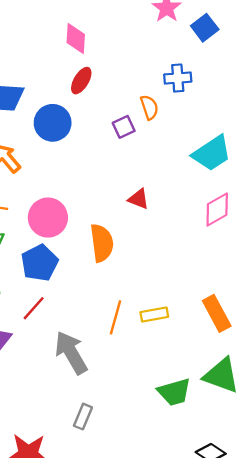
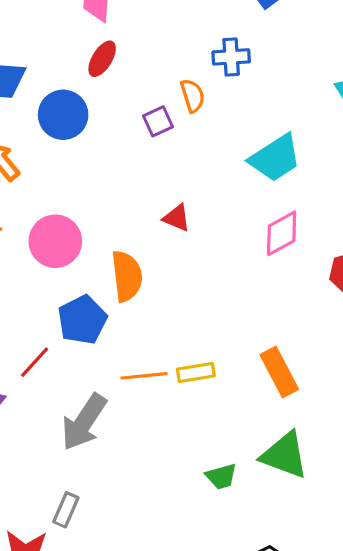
blue pentagon: (40, 263) -> (82, 320), moved
orange line: (116, 317) -> (144, 376), turned 68
gray arrow: (71, 353) -> (84, 422), turned -117
green trapezoid: (174, 392) -> (221, 476), size x0.7
gray rectangle: (83, 417) -> (66, 510), moved

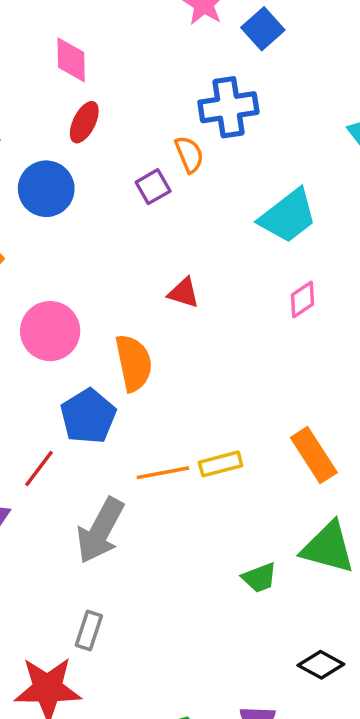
blue cross: (231, 57) -> (228, 107), size x1.4
pink diamond: (282, 233) -> (303, 300), size x0.7

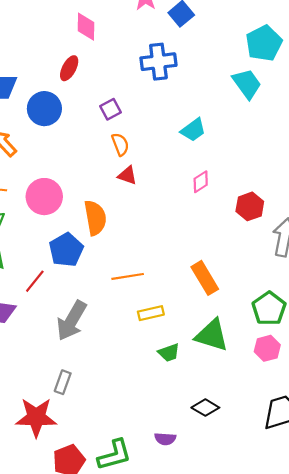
pink diamond: (71, 60) -> (86, 27), moved
orange semicircle: (189, 154) -> (120, 144), moved
cyan trapezoid: (288, 216) -> (193, 130), size x0.7
yellow rectangle: (221, 464) -> (151, 313), moved
orange line: (163, 473) -> (128, 276), moved

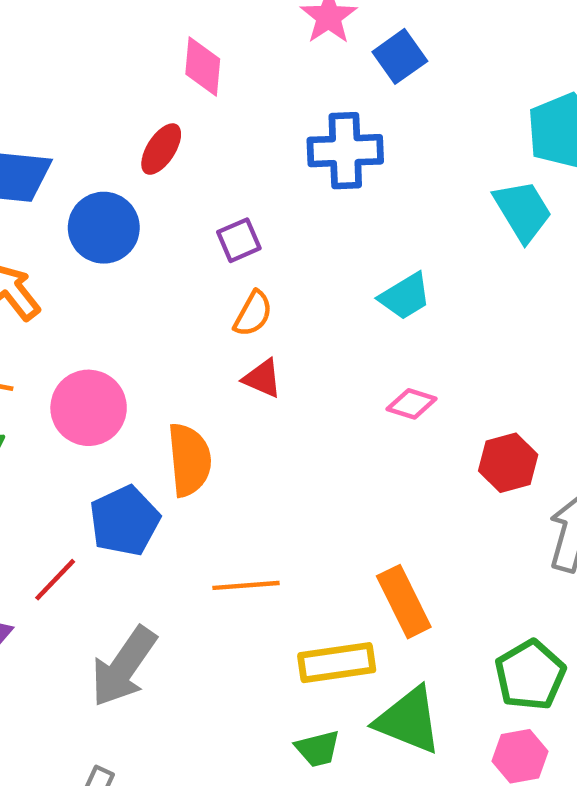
orange semicircle: (120, 144) -> (253, 314), turned 45
pink diamond: (201, 182) -> (412, 404), turned 45
yellow rectangle: (151, 313) -> (337, 663), moved, size x1.4

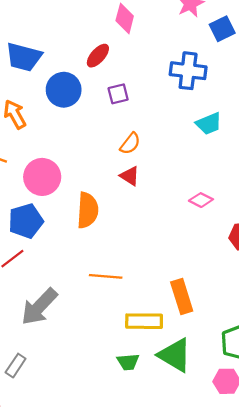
purple square: (239, 240) -> (118, 94), moved
cyan trapezoid: (405, 296) -> (209, 124), moved
blue pentagon: (124, 521) -> (26, 221), moved

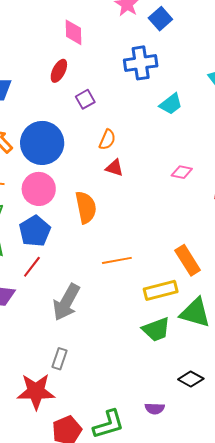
blue circle: (64, 90) -> (42, 143), moved, size x1.4
green trapezoid: (128, 362) -> (156, 329), size x1.4

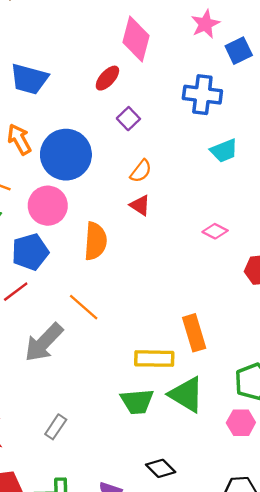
pink diamond: (73, 32) -> (136, 39), size x1.4
purple square: (85, 99) -> (128, 119), turned -30
orange line: (117, 260) -> (84, 307), moved, turned 36
gray rectangle: (59, 359) -> (56, 427), moved

